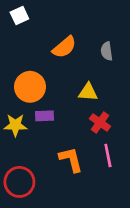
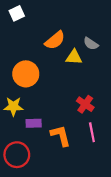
gray semicircle: (107, 51) -> (91, 44), turned -48
yellow triangle: (88, 92) -> (74, 57), moved
purple rectangle: (45, 116) -> (34, 123), moved

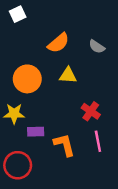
yellow triangle: (74, 57) -> (68, 75), moved

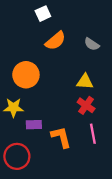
white square: (18, 14) -> (43, 14), moved
yellow triangle: (68, 75) -> (85, 82), moved

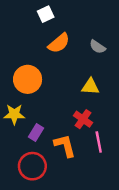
red cross: (86, 105) -> (83, 119), moved
purple rectangle: (34, 125) -> (36, 132), turned -56
red circle: (17, 156) -> (32, 166), moved

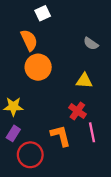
orange semicircle: (59, 43) -> (29, 40), moved, turned -75
orange circle: (28, 79) -> (38, 67), moved
purple rectangle: (36, 132) -> (13, 133), moved

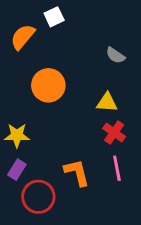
orange semicircle: (29, 40) -> (23, 37), moved, turned -115
red cross: (77, 111) -> (114, 132), moved

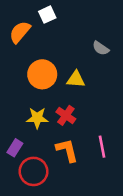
yellow triangle: (107, 103) -> (76, 79), moved
red cross: (114, 132) -> (66, 115), moved
yellow star: (17, 135) -> (37, 118), moved

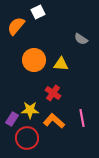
yellow star: (37, 118) -> (30, 110), moved
orange L-shape: (67, 150) -> (54, 121), turned -35

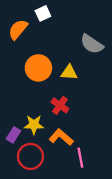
gray semicircle: (81, 39) -> (92, 44), size x1.5
pink line: (82, 118) -> (80, 158), moved

